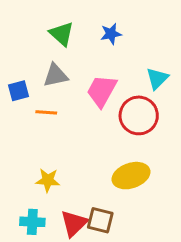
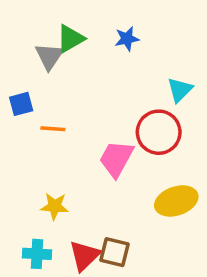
green triangle: (62, 34) -> (70, 39), turned 48
gray triangle: (55, 75) -> (49, 56), moved, turned -44
pink trapezoid: (102, 91) -> (116, 159), moved
yellow ellipse: (131, 176) -> (176, 201), moved

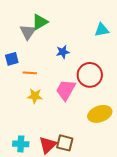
blue star: (127, 39) -> (63, 52), moved
cyan triangle: (180, 90) -> (102, 30), moved, turned 35
yellow star: (55, 206) -> (35, 96), moved

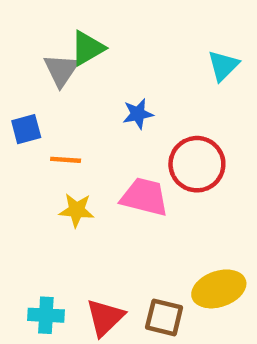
cyan triangle: (102, 30) -> (223, 66), turned -35
pink trapezoid: (66, 90) -> (144, 197), turned 75
yellow ellipse: (100, 114) -> (219, 289), moved
brown square: (65, 143) -> (164, 317), moved

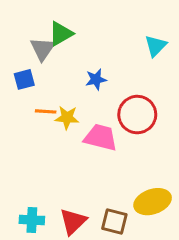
blue square: (26, 129) -> (24, 79), moved
yellow star: (77, 210) -> (67, 118), moved

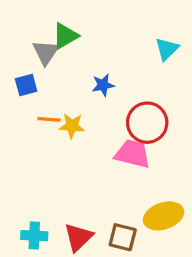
pink trapezoid: (101, 137) -> (132, 154), moved

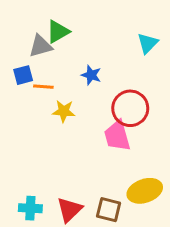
gray triangle: (46, 52) -> (41, 46), turned 40
blue star: (103, 85) -> (91, 75), turned 30
orange line: (49, 119) -> (43, 87), moved
pink trapezoid: (132, 154) -> (117, 136), turned -120

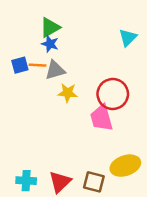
gray triangle: (41, 46) -> (55, 70), moved
blue star: (91, 75) -> (50, 44), moved
orange line: (43, 87) -> (37, 65), moved
yellow star: (64, 111) -> (68, 93), moved

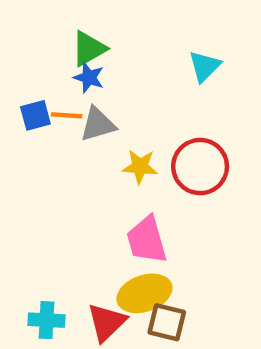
cyan triangle: (128, 38) -> (205, 66), moved
yellow star: (68, 93) -> (140, 167), moved
pink trapezoid: (101, 118) -> (147, 240), moved
yellow ellipse: (125, 166) -> (144, 293), moved

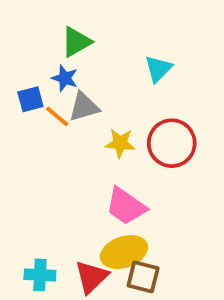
cyan triangle: (205, 66) -> (158, 69), moved
blue star: (89, 78) -> (65, 78), moved
orange line: (67, 115) -> (57, 116), moved, turned 36
pink trapezoid: (147, 240) -> (126, 206), turned -39

